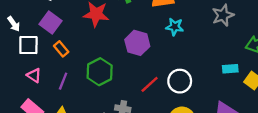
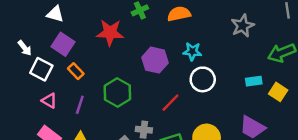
cyan star: (175, 27) -> (192, 51), moved
white square: (28, 45) -> (41, 69), turned 30
white circle: (180, 81) -> (203, 79), moved

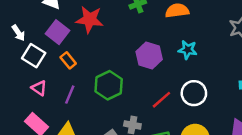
red star: (110, 33) -> (90, 19), moved
white circle: (203, 79) -> (194, 93), moved

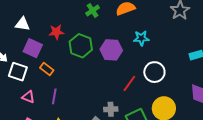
red star: (90, 19) -> (56, 32), size x0.7
green hexagon: (109, 85) -> (81, 46), moved

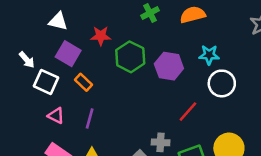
white circle: (154, 72) -> (222, 83), moved

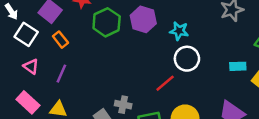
purple hexagon: (169, 66) -> (143, 19), moved
red line: (188, 112) -> (165, 83), moved

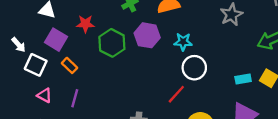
cyan rectangle: (238, 66) -> (243, 79), moved

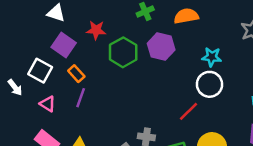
cyan star: (183, 42) -> (212, 57), moved
white arrow: (19, 45) -> (15, 87), moved
purple line: (75, 98) -> (81, 98), moved

